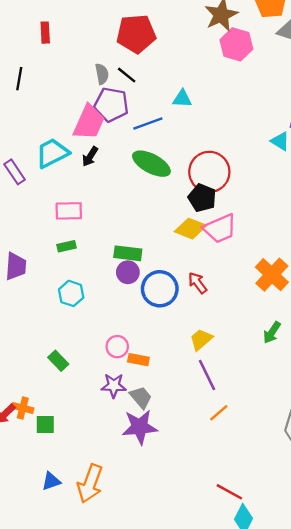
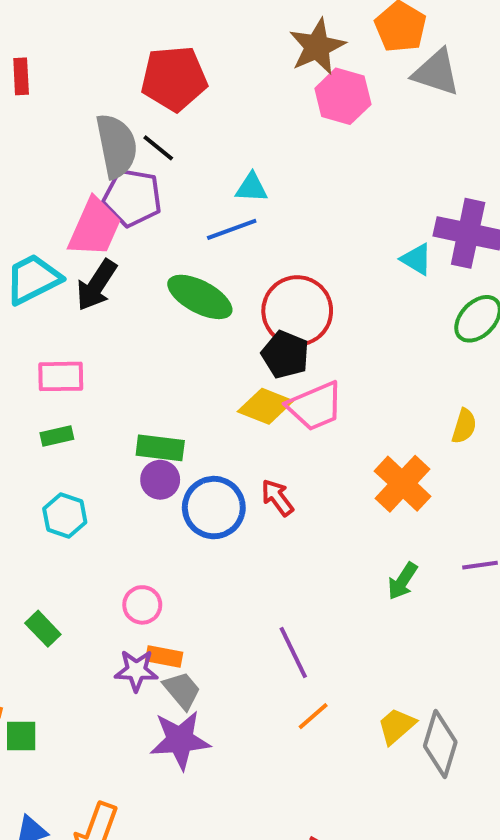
gray semicircle: (102, 74) -> (116, 146), size x1.8
blue line: (148, 123) -> (232, 229), moved
black arrow: (90, 157) -> (97, 285), size x1.5
yellow trapezoid: (201, 340) -> (397, 726), moved
orange rectangle: (138, 360) -> (164, 657), moved

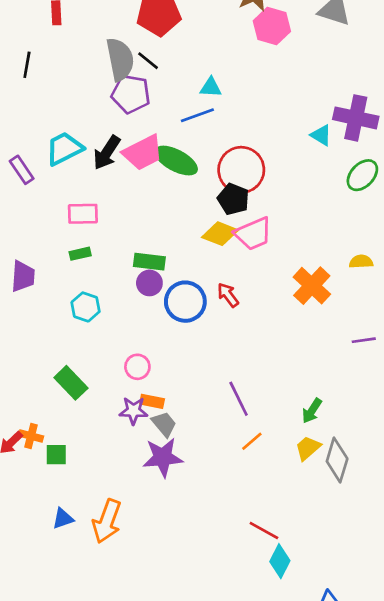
pink trapezoid: (95, 227) -> (143, 153), moved, turned 39
yellow semicircle: (464, 426) -> (361, 262), moved, turned -110
green arrow: (403, 581) -> (312, 411), moved
green rectangle: (43, 629) -> (71, 383), size x1.4

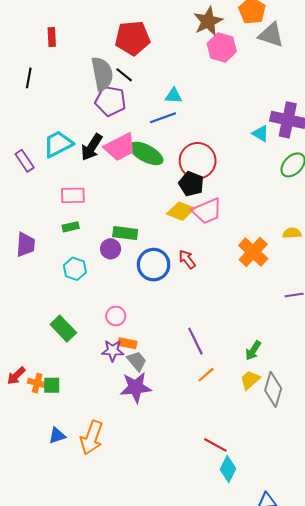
purple circle: (149, 283) -> (111, 249), moved
orange cross: (31, 436) -> (37, 383), moved

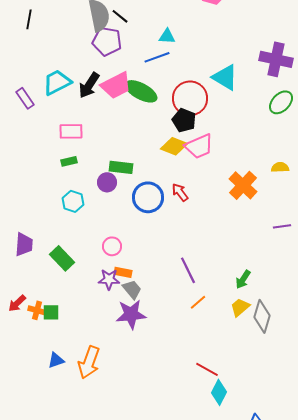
cyan triangle: (261, 133) -> (225, 77), moved, size x1.6
purple trapezoid: (26, 245) -> (24, 244), moved

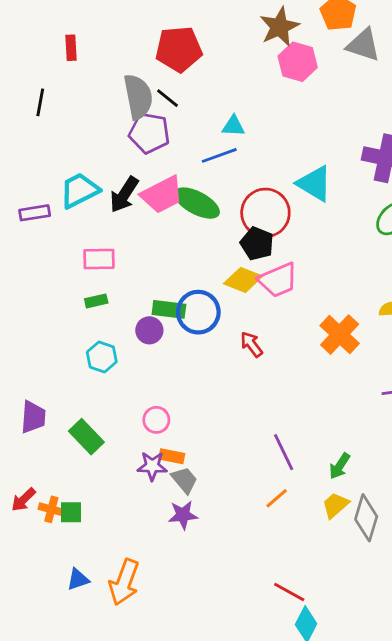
purple rectangle: (25, 98) -> (35, 213), turned -65
blue circle: (148, 197) -> (198, 312), moved
purple line: (188, 270) -> (284, 452), moved
purple star: (131, 314) -> (183, 515), size x0.7

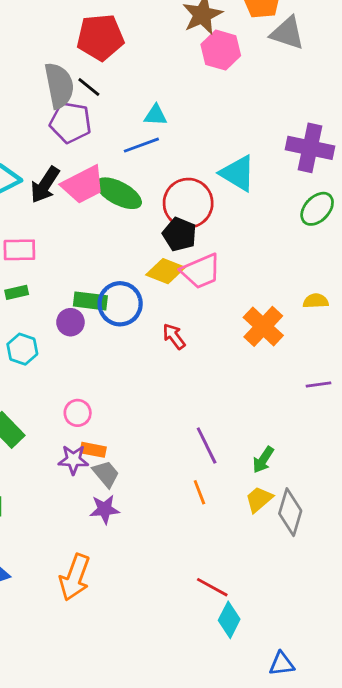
orange line: (277, 498) -> (199, 492), turned -70
orange arrow: (124, 582) -> (75, 577), moved

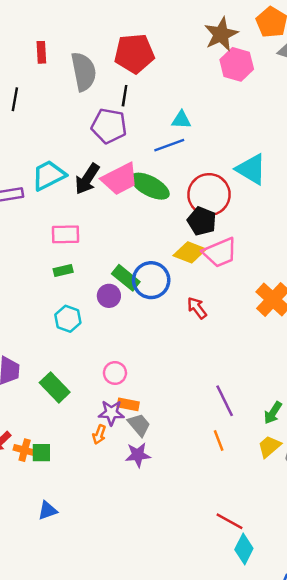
gray semicircle: (59, 86) -> (84, 72), moved
black line: (89, 87) -> (125, 96), turned 60
green rectangle: (90, 301) -> (126, 278), turned 32
orange arrow: (75, 577) -> (99, 434), moved, size x0.5

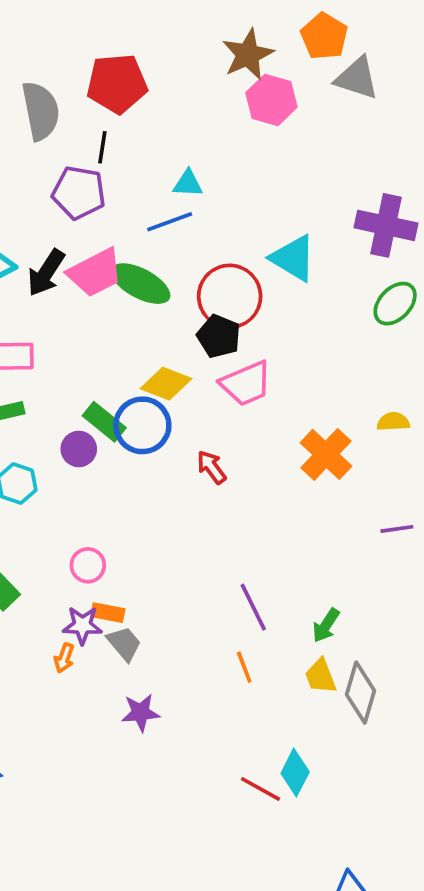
yellow diamond: (190, 252) -> (166, 384), moved
yellow trapezoid: (269, 447) -> (321, 676), turned -70
purple star: (138, 455) -> (141, 713), moved
cyan diamond: (244, 549) -> (295, 773), moved

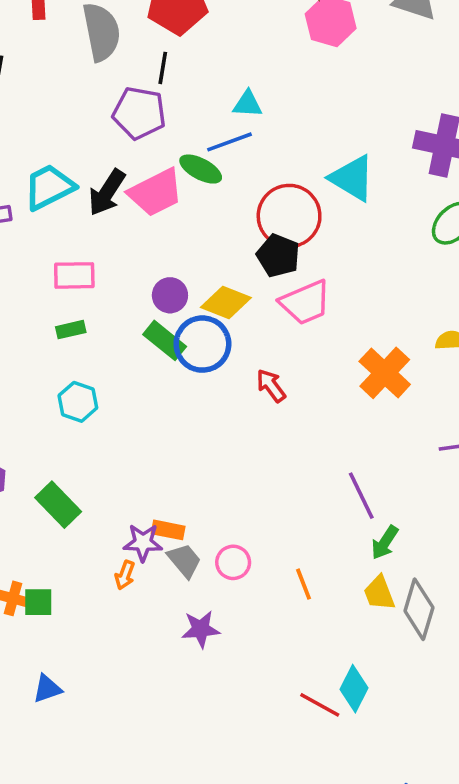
green ellipse: (141, 284) -> (201, 169), moved, size x0.7
purple circle: (79, 449) -> (170, 295), moved
pink circle: (88, 565) -> (233, 562), moved
purple line: (253, 607) -> (361, 496), moved

